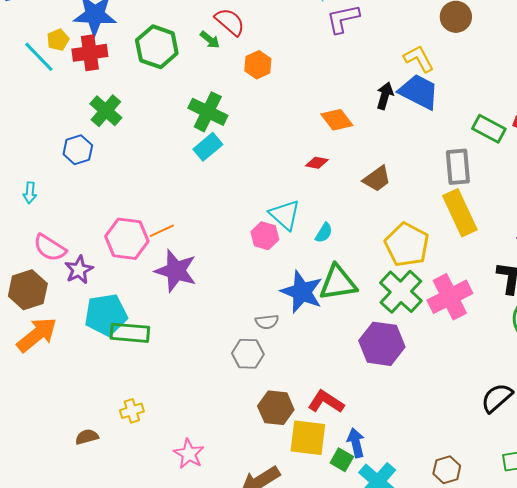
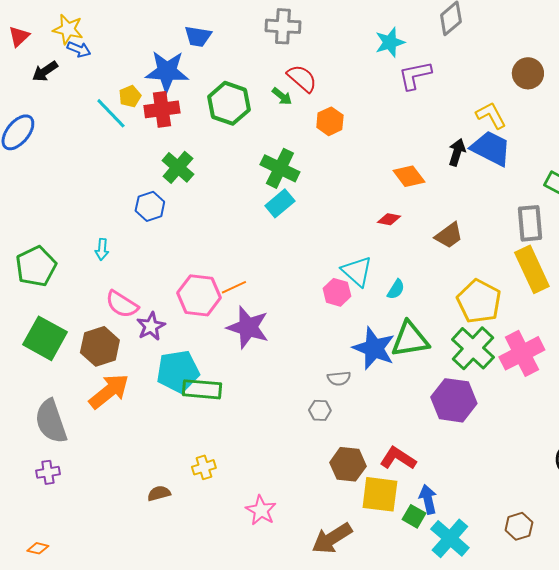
gray hexagon: (248, 354) -> (320, 410), size x0.7

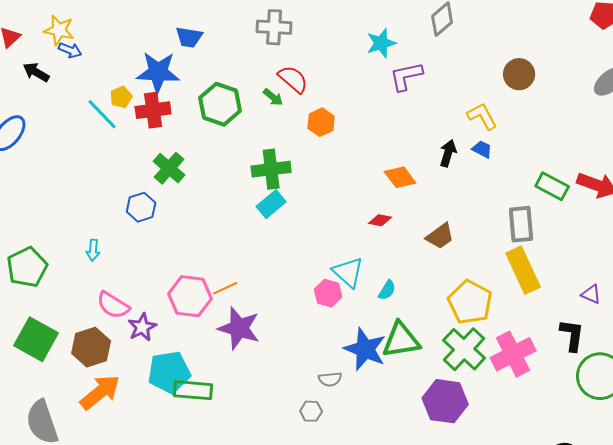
black arrow: (45, 71) -> (36, 72), turned 64
blue trapezoid: (491, 148) -> (482, 149), size x0.5
green cross: (280, 168) -> (271, 169), turned -33

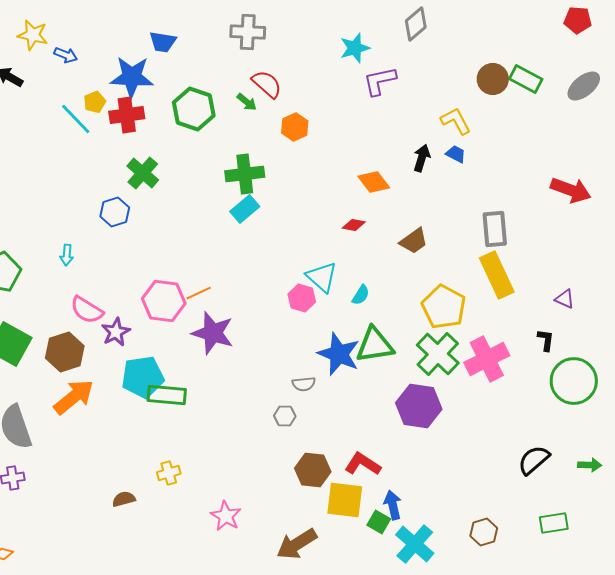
blue arrow: (70, 50) -> (66, 55), moved
green rectangle: (552, 186) -> (526, 79), moved
black L-shape: (572, 335) -> (546, 340), size x0.7

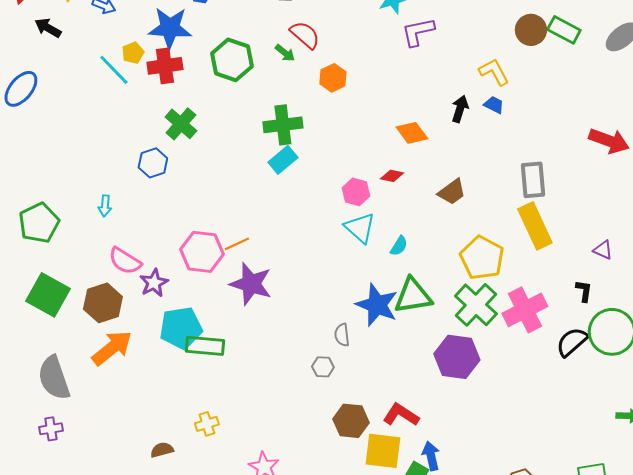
pink hexagon: (302, 298) -> (356, 192), moved
gray semicircle: (304, 384) -> (342, 335), turned 90
black semicircle: (534, 460) -> (572, 342), moved

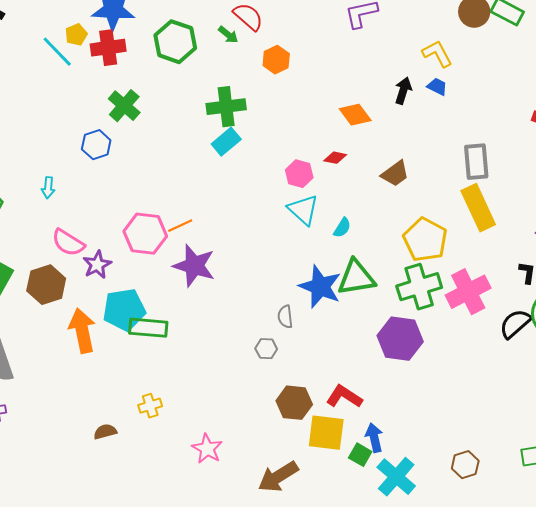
green cross: (476, 305) -> (419, 287), turned 30
orange arrow: (112, 348) -> (82, 331), moved, turned -63

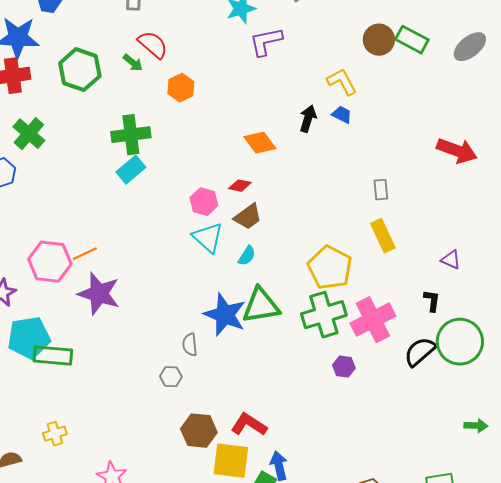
gray rectangle: (476, 162) -> (381, 190), size x0.6
brown trapezoid: (395, 174) -> (248, 217), moved
yellow rectangle: (478, 208) -> (383, 236), size x0.7
purple hexagon: (400, 339) -> (344, 367), moved, size x0.5

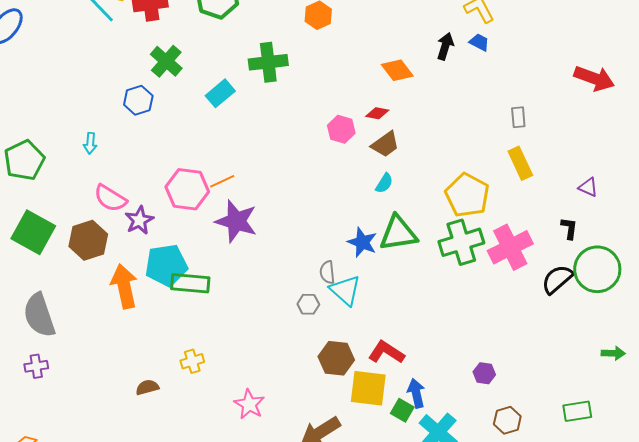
cyan rectangle: (131, 170) -> (220, 93), moved
cyan triangle: (208, 238) -> (345, 290), moved
blue star: (225, 315) -> (362, 242), size x0.7
purple hexagon: (344, 367) -> (484, 373), moved

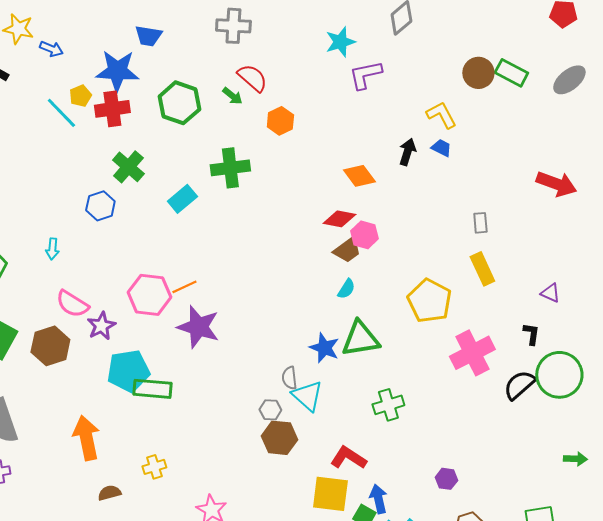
red diamond: (377, 113) -> (339, 219), size x1.4
pink hexagon: (341, 129) -> (364, 235), moved
green cross: (461, 242) -> (388, 405), moved, size x0.7
orange arrow: (124, 286) -> (86, 438), moved
brown hexagon: (336, 358) -> (279, 438), moved

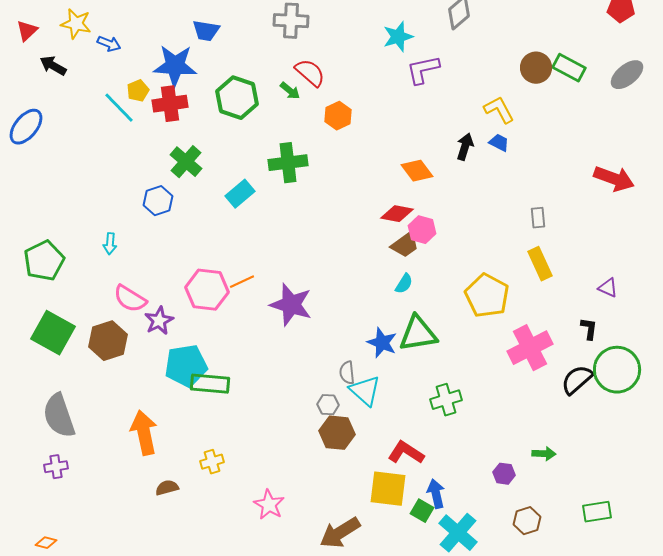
purple star: (198, 327) -> (291, 305), moved
green arrow: (575, 459) -> (544, 454), moved

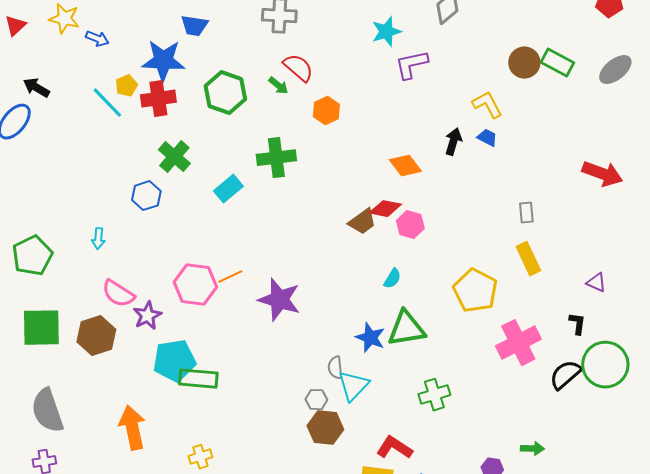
black arrow: (53, 66) -> (36, 88), moved
brown trapezoid: (405, 245) -> (362, 222), moved
green square: (53, 333) -> (41, 328), turned -30
cyan triangle: (365, 391) -> (353, 386), turned 32

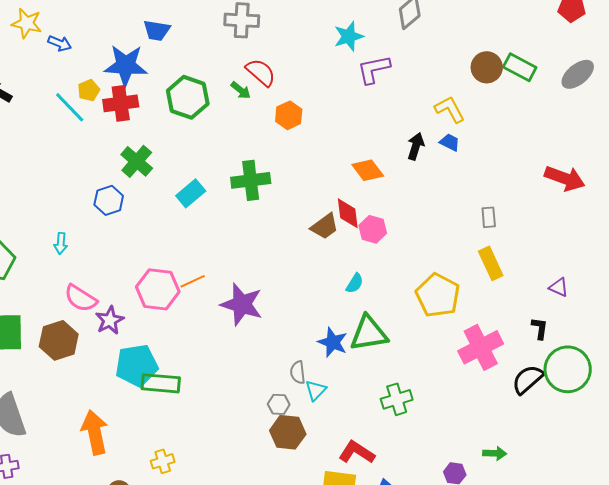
green cross: (276, 158) -> (251, 180), moved
red diamond: (385, 209) -> (348, 213), turned 72
cyan triangle: (353, 386) -> (316, 390), size x0.7

